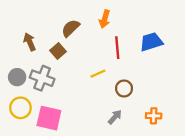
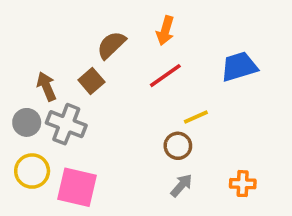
brown arrow: (30, 42) -> (46, 86), moved
red line: (117, 48) -> (165, 76), moved, turned 60
yellow line: (98, 74) -> (196, 117), moved
brown circle: (124, 88) -> (178, 146), moved

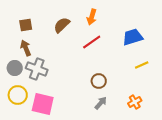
brown square: (91, 81) -> (26, 25), moved, turned 32
yellow line: (196, 117) -> (142, 65), moved
orange cross: (243, 184) -> (135, 102), turned -32

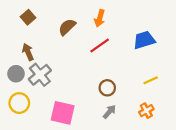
brown square: (26, 25) -> (28, 17), moved, turned -32
yellow line: (142, 65) -> (151, 80), moved
gray cross: (37, 69) -> (40, 75), turned 30
pink square: (43, 104) -> (63, 113), moved

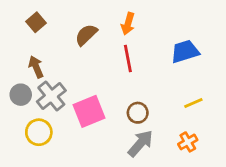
red line: (100, 45) -> (128, 58), turned -66
yellow circle: (19, 103) -> (39, 132), moved
gray arrow: (109, 112) -> (140, 143), size x1.5
pink square: (63, 113) -> (89, 111), moved, turned -35

